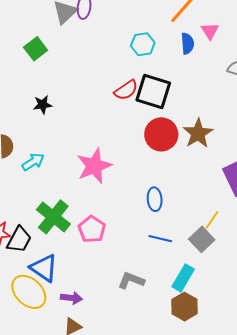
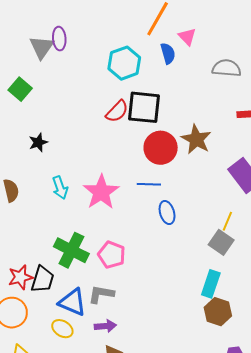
cyan hexagon: (143, 44) -> (124, 63), size x1.4
cyan arrow: (33, 162) -> (60, 188), moved, turned 115
blue line: (160, 239) -> (149, 184), moved
gray L-shape: (131, 280) -> (101, 294), moved
yellow ellipse: (29, 292) -> (62, 329), size x0.6

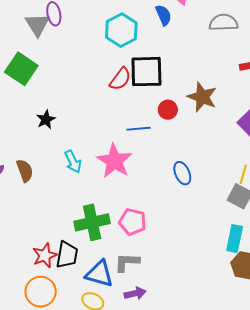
green square: (20, 89) -> (21, 69), size x1.4
red circle: (161, 148) -> (168, 110), size x0.6
blue line: (149, 184) -> (139, 129), moved
green cross: (71, 250) -> (92, 222), turned -32

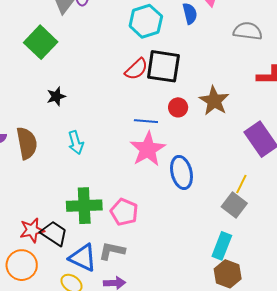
pink star: (114, 161) -> (148, 149), moved
brown semicircle: (25, 171) -> (27, 143), size x1.4
blue ellipse: (182, 173) -> (181, 172), size x1.4
black trapezoid: (67, 255) -> (54, 233), turned -76

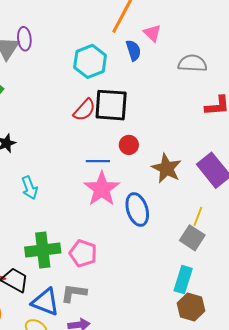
brown star: (214, 101) -> (167, 168), moved

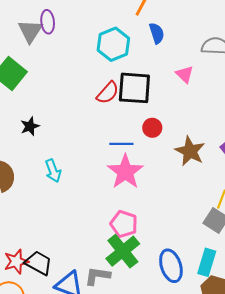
pink triangle: (152, 33) -> (185, 74), moved
blue ellipse: (137, 209) -> (171, 266), moved
green cross: (43, 250) -> (123, 251), moved, turned -32
pink pentagon: (83, 253) -> (124, 224), moved

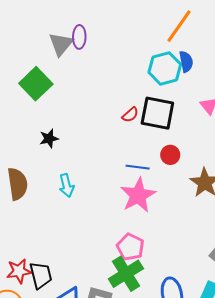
cyan hexagon: (113, 44) -> (165, 68), moved
red semicircle: (108, 93) -> (130, 115), size x0.7
black trapezoid: (38, 263) -> (41, 275), turned 40

